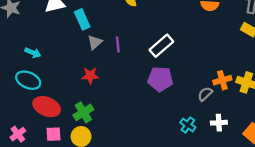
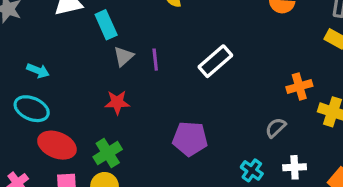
purple pentagon: (160, 79) -> (190, 139), moved
orange cross: (222, 80) -> (299, 86), moved

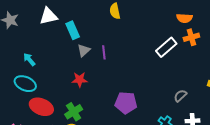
white rectangle: (215, 61) -> (166, 47), moved
cyan arrow: (38, 71) -> (29, 59), turned -152
orange cross: (299, 86) -> (191, 37), moved

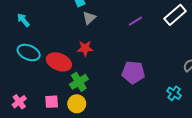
purple line: (104, 52) -> (135, 21), moved, turned 64
cyan arrow: (29, 59) -> (23, 20), moved
red ellipse: (41, 107) -> (59, 62), moved

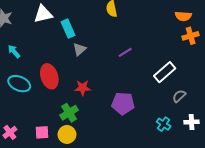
white rectangle: (175, 15) -> (165, 72), moved
red star: (85, 48) -> (83, 88), moved
red ellipse: (59, 62) -> (49, 76), moved, turned 50

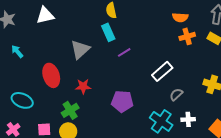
cyan rectangle: (68, 29) -> (108, 32), moved
gray triangle: (79, 49) -> (80, 49), size x1.5
cyan ellipse: (19, 84) -> (22, 100), moved
cyan cross: (164, 124) -> (161, 121), size x1.6

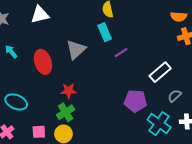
red ellipse: (51, 75) -> (43, 62), moved
red star: (83, 86) -> (69, 91), moved
purple pentagon: (122, 101) -> (135, 101), moved

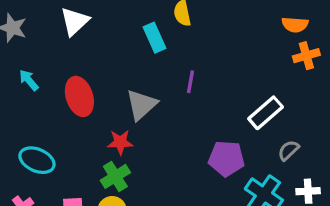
white triangle: (40, 15) -> (75, 21), turned -30
cyan rectangle: (105, 32) -> (155, 38), moved
gray triangle: (76, 50) -> (141, 105), moved
purple line: (121, 53) -> (190, 82), moved, turned -48

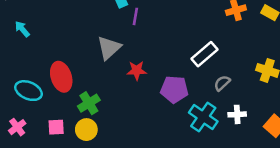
purple line: (190, 82) -> (135, 16), moved
red ellipse: (79, 96) -> (61, 77), moved
red star: (120, 142) -> (137, 70), moved

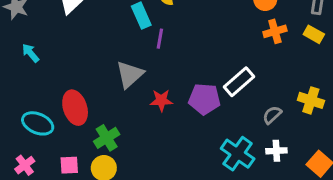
gray semicircle: (222, 83) -> (272, 115), moved
purple pentagon: (174, 89) -> (204, 99), moved

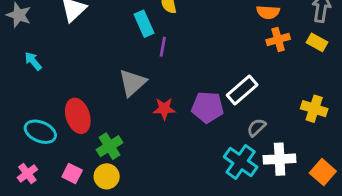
gray semicircle: (272, 115) -> (256, 127), moved
white cross: (276, 151) -> (280, 159), size x1.5
pink square: (69, 165) -> (72, 174), turned 30

